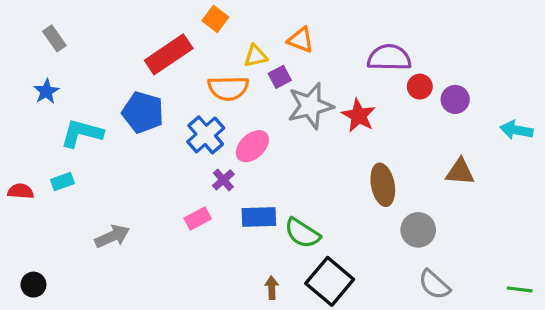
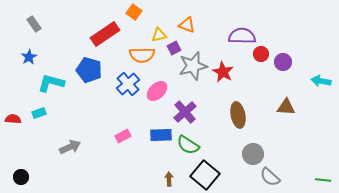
purple cross: (223, 180) -> (185, 112), moved, size x1.6
gray circle: (418, 230) -> (253, 154), moved

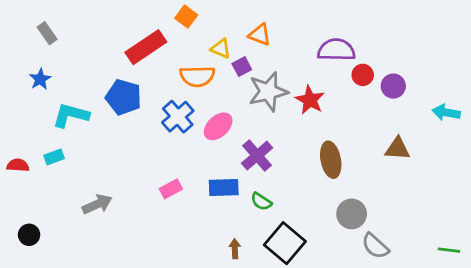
yellow triangle: (159, 35) -> (221, 48), turned 35
green semicircle: (188, 145) -> (261, 201), size x0.7
black circle: (21, 177) -> (29, 235), moved

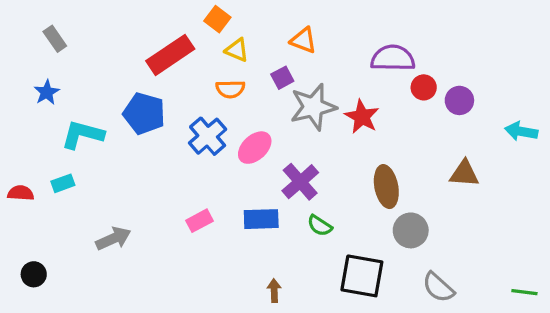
yellow triangle: (221, 48) -> (237, 50), moved
orange semicircle: (197, 76) -> (230, 89), size x0.7
green semicircle: (261, 201) -> (320, 226), moved
gray circle: (352, 214) -> (411, 230), moved
black square: (285, 243) -> (362, 276), moved, turned -30

